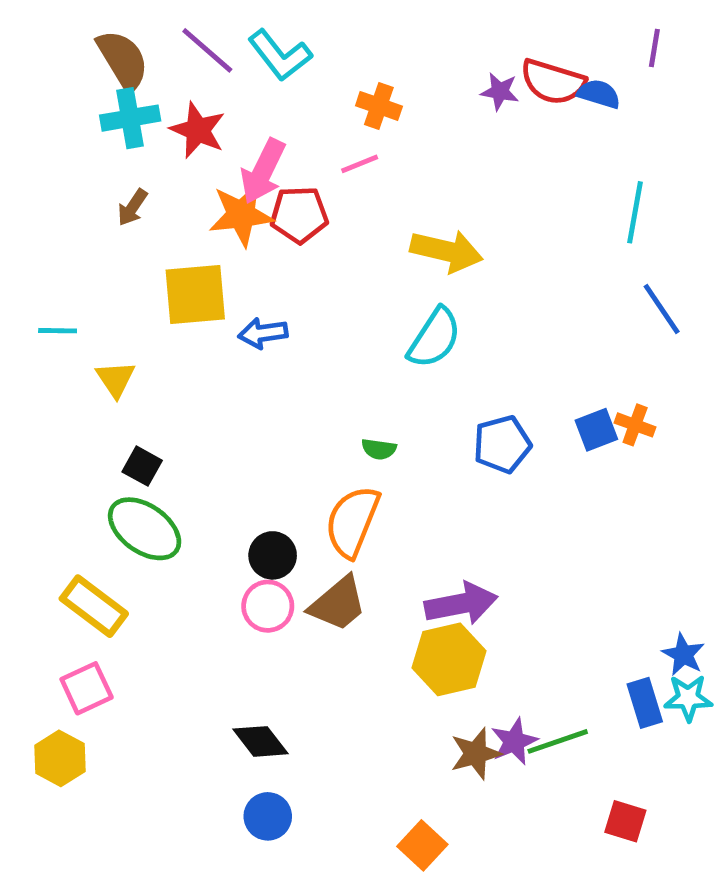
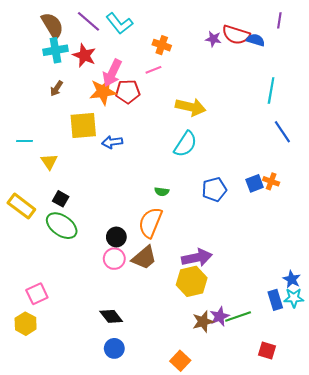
yellow rectangle: (94, 606) -> (21, 206), moved

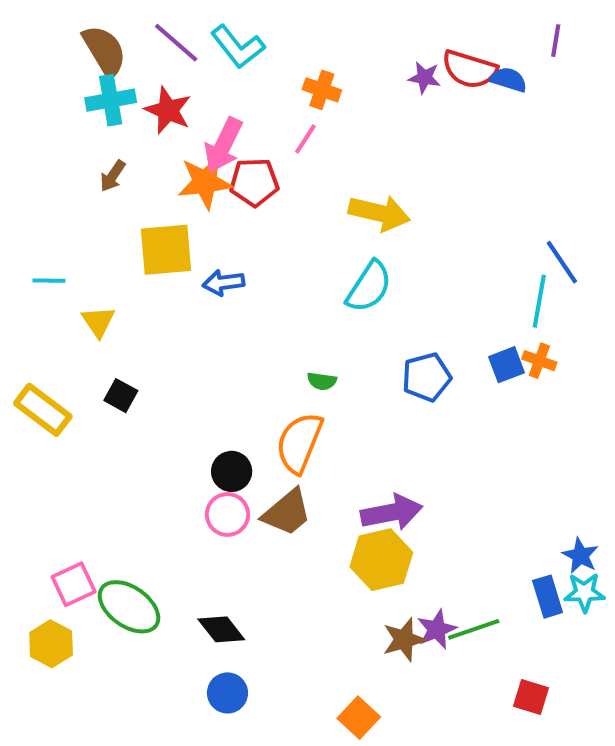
pink line: (153, 70) -> (305, 139), turned -35
cyan line: (271, 90) -> (539, 301), moved
green ellipse: (62, 226) -> (129, 607), moved

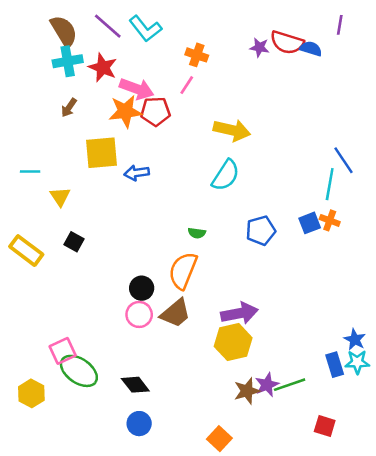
pink arrow: (223, 145) -> (137, 89), turned -96
pink square: (74, 584) -> (63, 351), moved

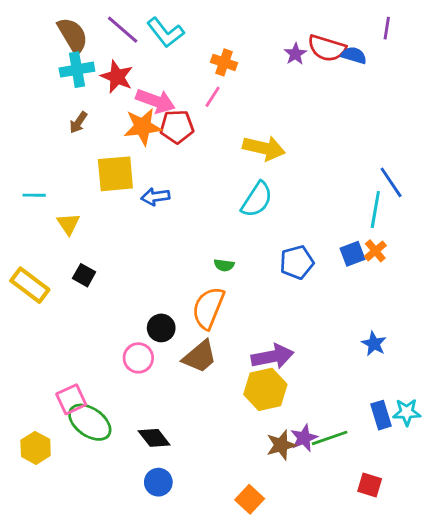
purple star: (259, 47) -> (295, 54), turned 30
orange cross: (330, 220) -> (375, 251), turned 30
pink circle: (139, 314) -> (138, 358), moved
blue star: (355, 340) -> (374, 344), moved

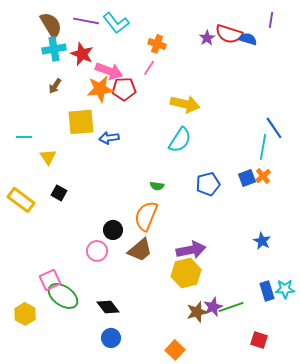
purple line: (123, 30) -> (86, 21), turned -30

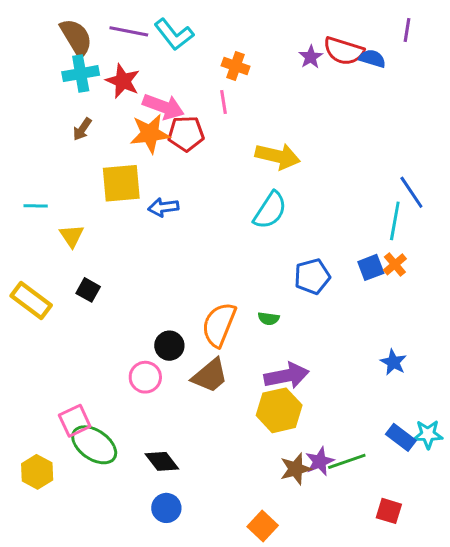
pink line: (149, 68) -> (223, 102), turned -42
green semicircle: (157, 186) -> (269, 319), moved
blue rectangle: (267, 291) -> (401, 437), turned -36

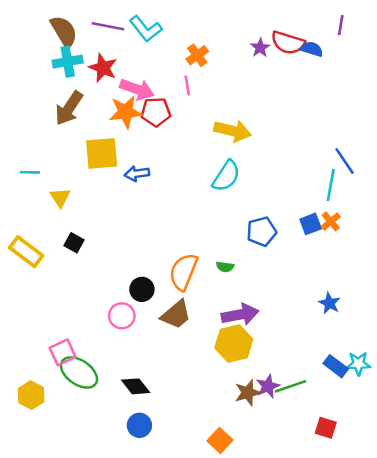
orange cross: (236, 66) -> (197, 55), turned 35
brown arrow: (82, 129) -> (69, 108), size x1.8

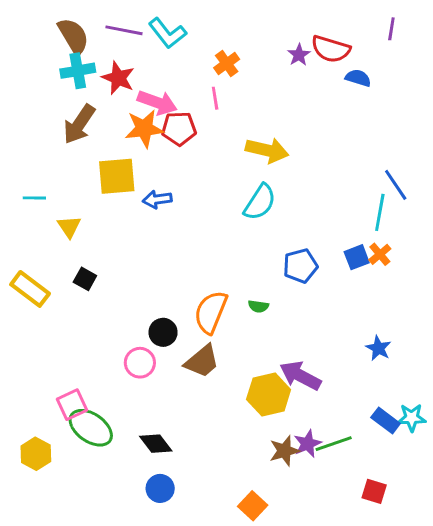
blue semicircle: (312, 49) -> (358, 78), moved
purple arrow: (240, 315) -> (300, 376), moved, turned -141

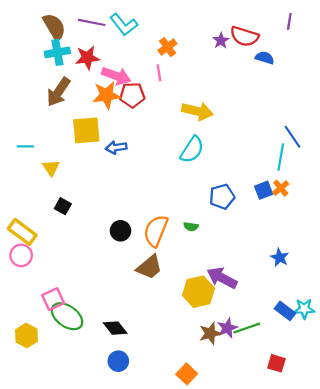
red star: (118, 78) -> (87, 58), turned -30
yellow rectangle: (30, 289) -> (22, 232), moved
black circle: (163, 332) -> (120, 231), moved
pink circle: (140, 363) -> (21, 255), moved

